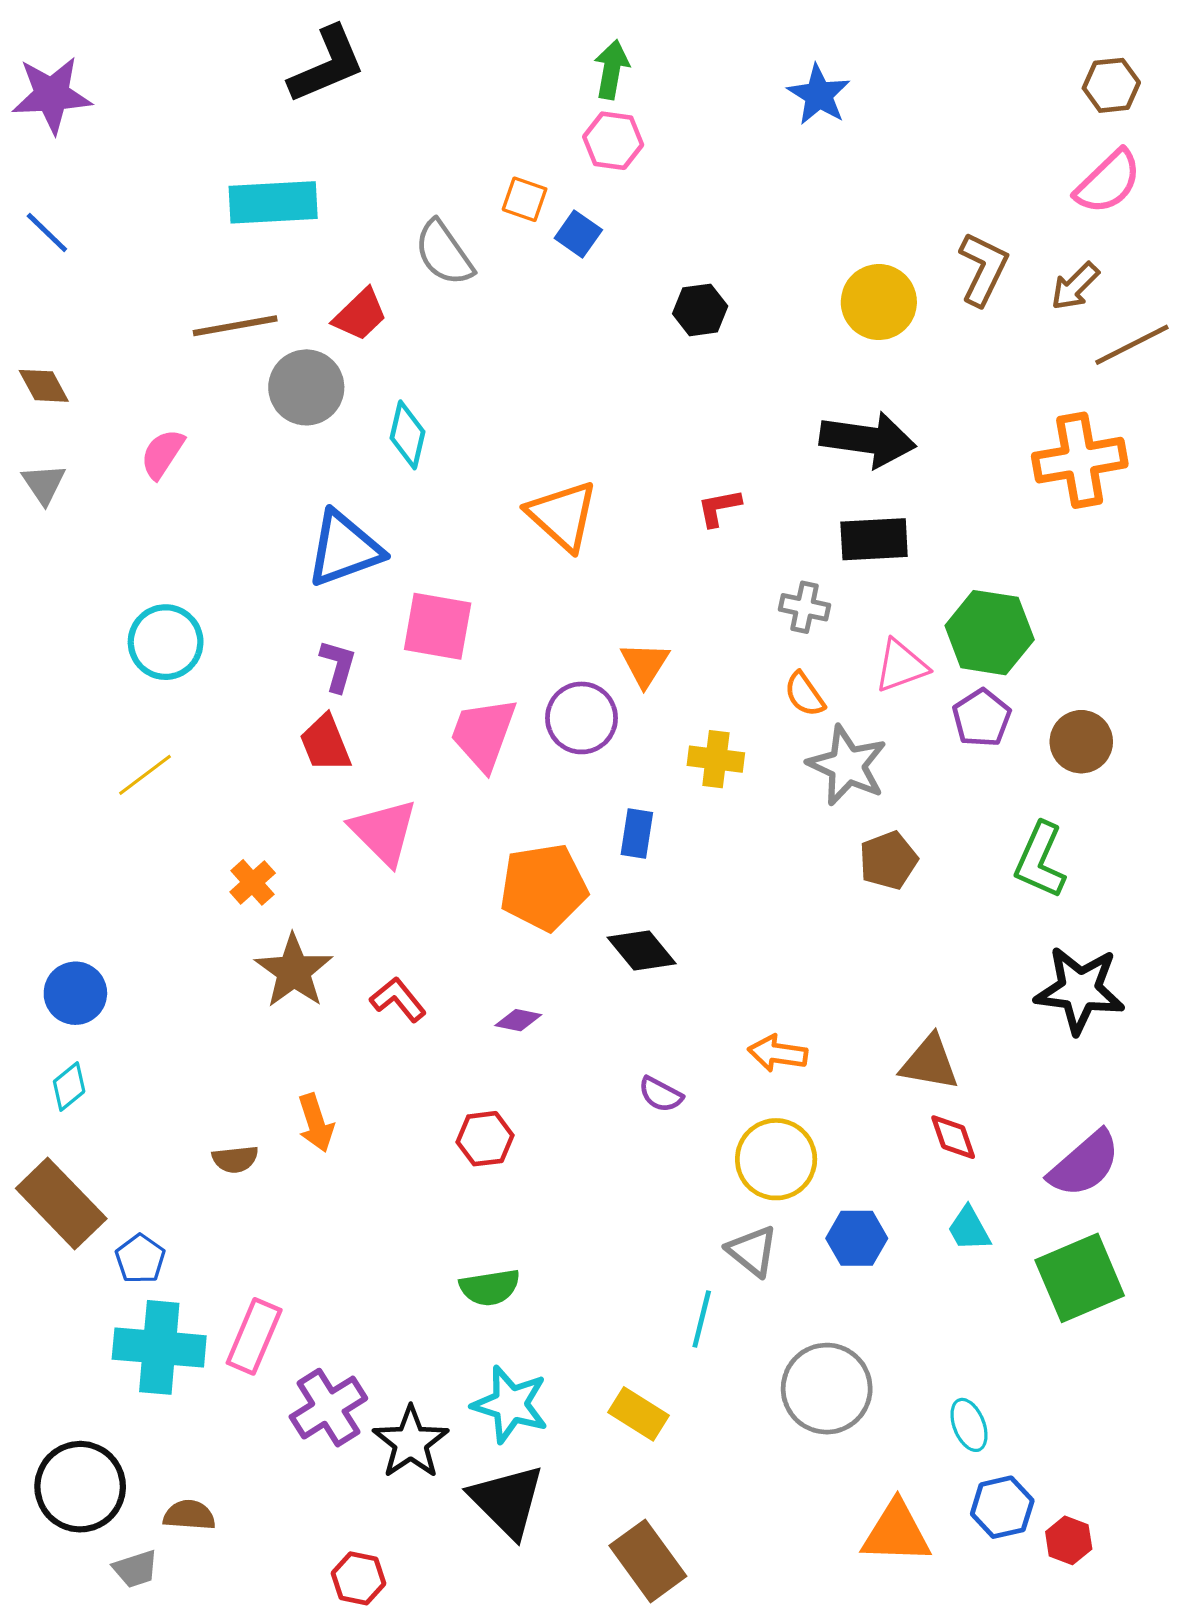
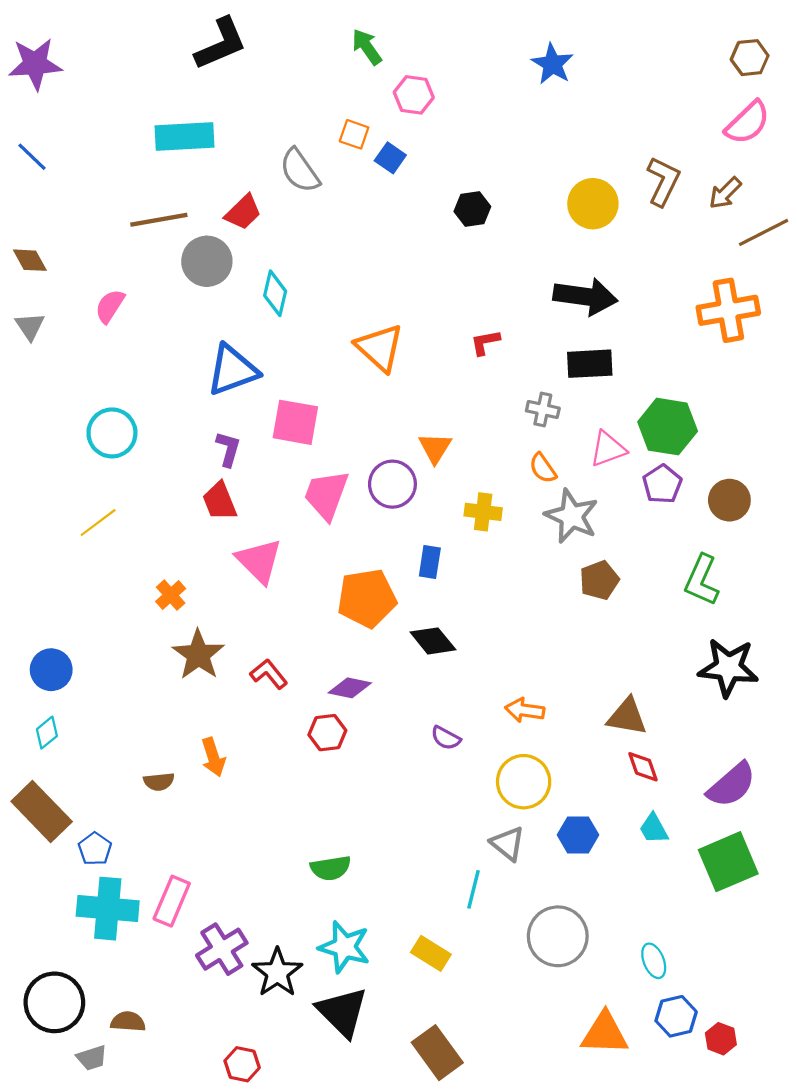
green arrow: (612, 70) -> (367, 47), moved, turned -45
purple diamond: (518, 1020) -> (350, 688), size x1.4
red hexagon: (485, 1139) -> (327, 733), moved

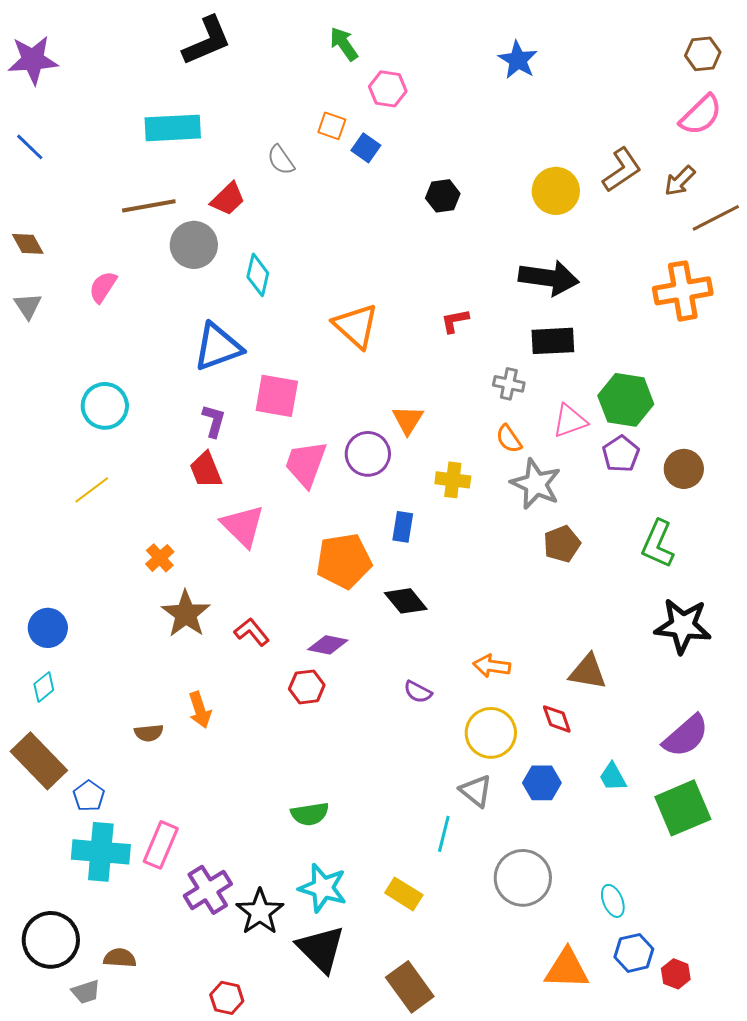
gray semicircle: (300, 171) -> (281, 160), size x0.7
brown L-shape: (663, 181) -> (622, 170), turned 30
red diamond: (643, 767) -> (557, 719), moved

